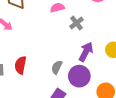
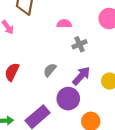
gray semicircle: (57, 67) -> (50, 70), moved

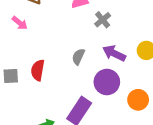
purple arrow: (81, 76) -> (114, 53), turned -90

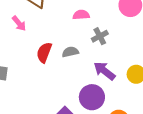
gray semicircle: (78, 57) -> (70, 52), moved, turned 42
red semicircle: (38, 70) -> (44, 52), moved

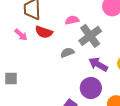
gray cross: (100, 36) -> (90, 36), size x1.6
red semicircle: (44, 52) -> (44, 32), moved, turned -84

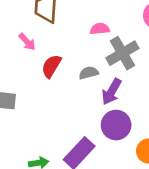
red semicircle: (44, 32) -> (51, 66), moved, turned 96
purple arrow: (98, 64) -> (112, 92), moved, turned -96

